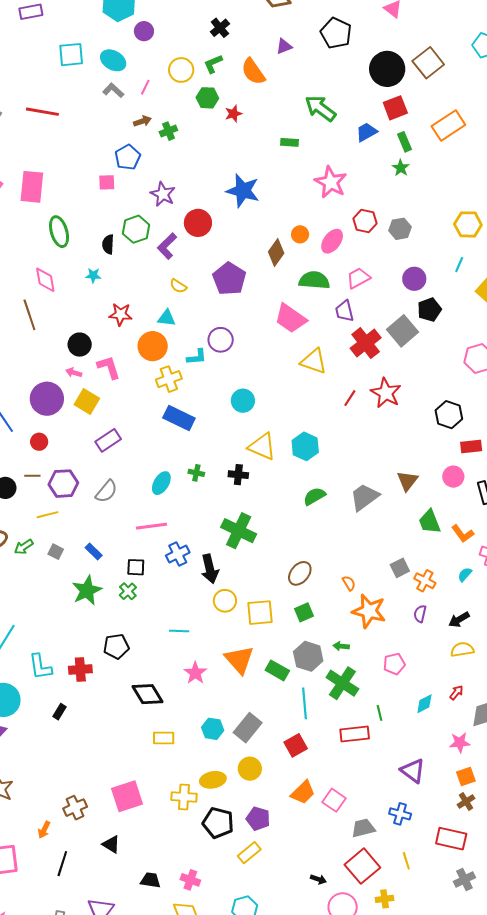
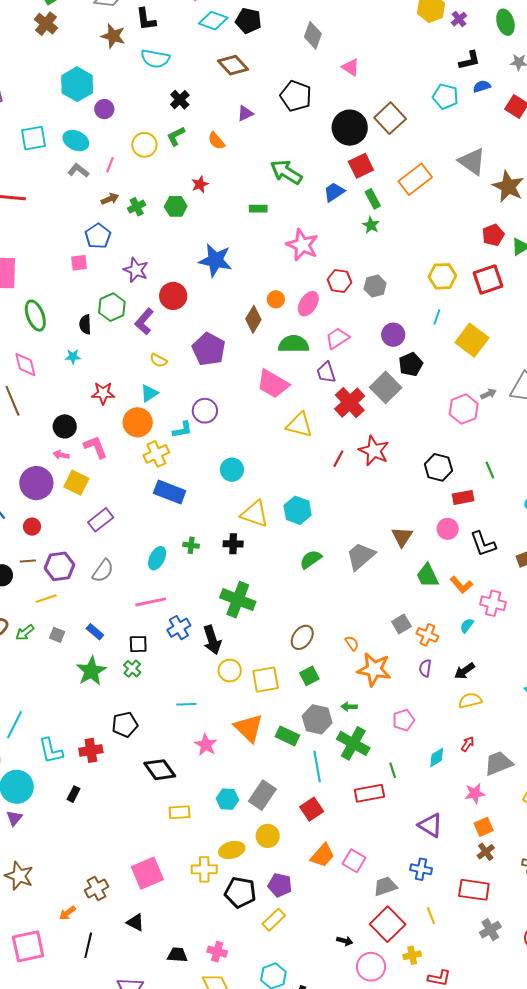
orange semicircle: (253, 72) -> (216, 141), size x0.7
green hexagon: (207, 98) -> (176, 206), moved
cyan triangle: (166, 318) -> (149, 393), turned -36
orange arrow: (44, 830) -> (67, 913), turned 30

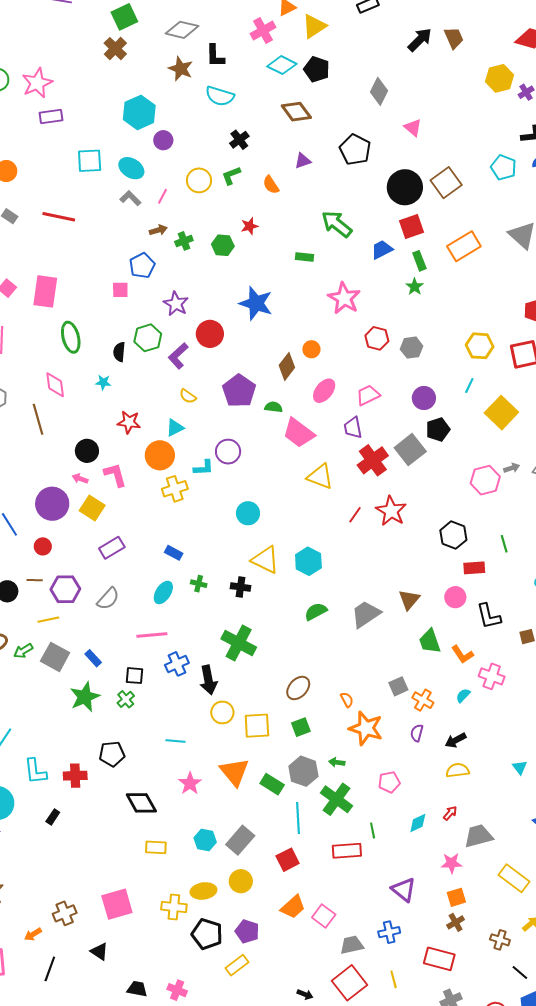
pink ellipse: (308, 304) -> (324, 391), moved
green semicircle: (294, 344) -> (274, 407), moved, size x0.6
blue rectangle: (170, 492) -> (174, 553), moved, size x0.6
gray square: (57, 635) -> (55, 657), size x1.8
blue cross: (421, 869) -> (389, 932), turned -30

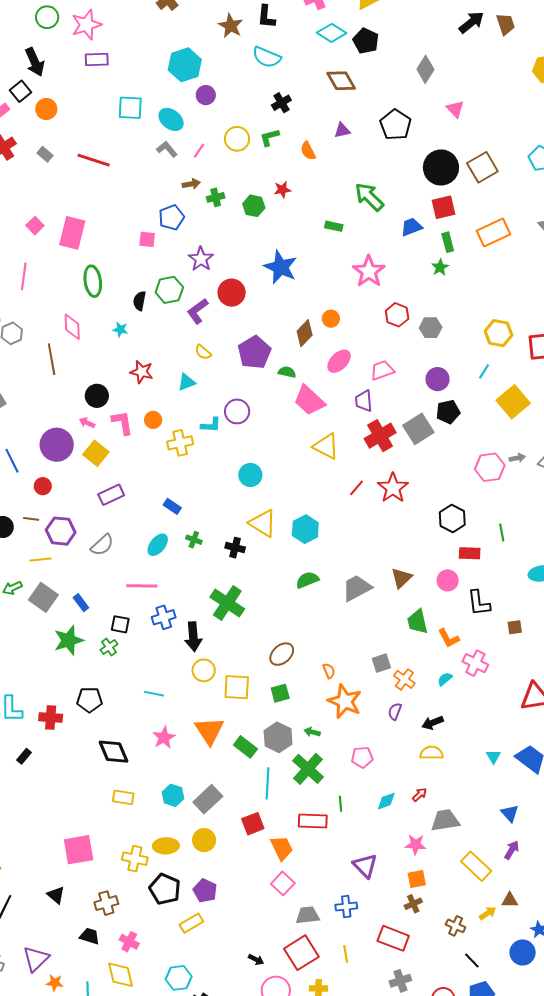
orange circle: (160, 455) -> (153, 420), moved, size x0.6
orange trapezoid: (293, 907) -> (282, 848), moved, turned -80
brown cross: (65, 913) -> (106, 903), moved

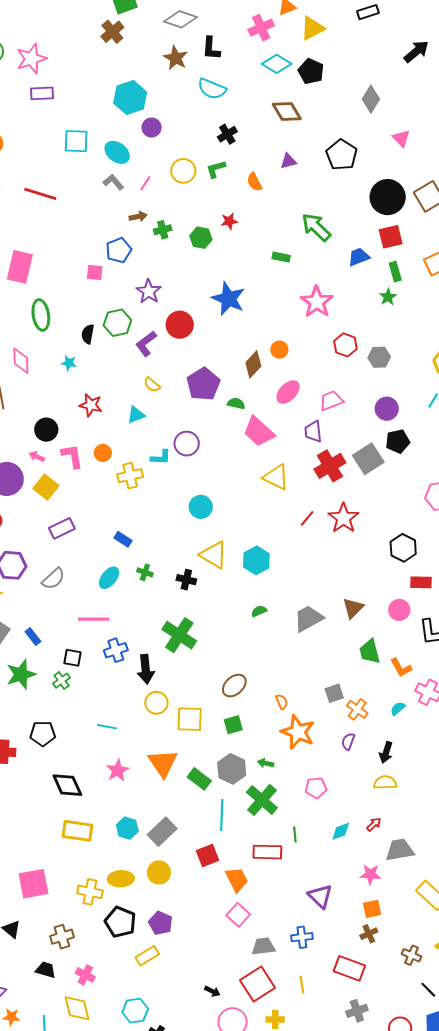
green semicircle: (307, 580) -> (259, 611), size x0.7
black arrow: (433, 723) -> (386, 752), turned -50
yellow rectangle: (123, 797) -> (78, 831), size x1.4

